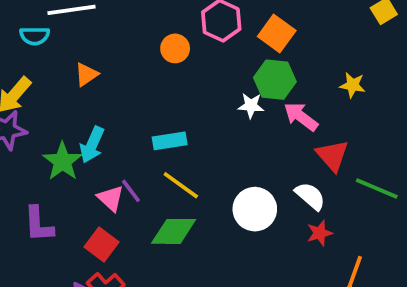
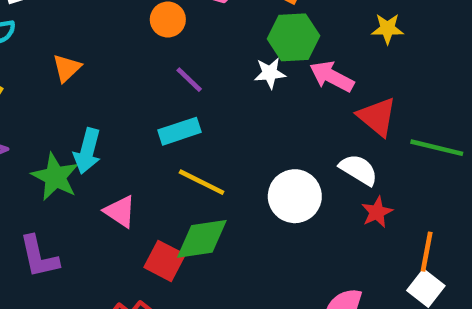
purple line: (131, 191) -> (189, 80), moved
red square: (101, 244) -> (165, 261), moved

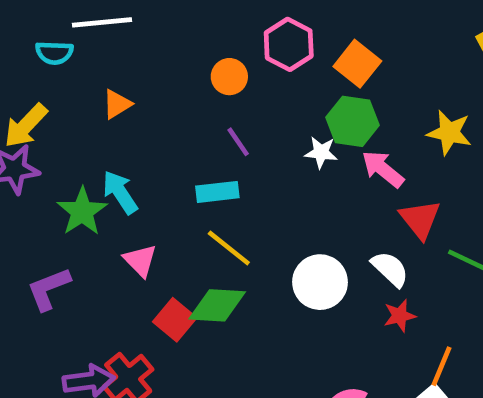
yellow star: (387, 29) -> (449, 133), size x1.4
cyan arrow: (87, 151) -> (120, 192), turned 120
purple L-shape: (39, 257) -> (49, 289), turned 69

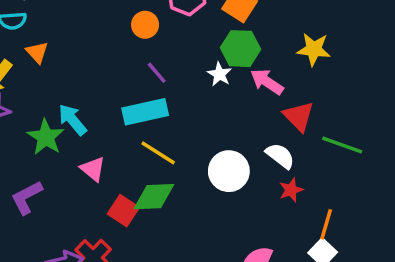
orange triangle: (117, 104) -> (37, 52), moved, turned -35
white star: (321, 152) -> (219, 74), turned 30
cyan rectangle: (217, 192) -> (145, 112), size x1.4

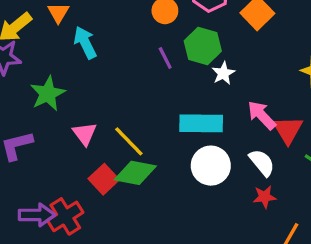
green hexagon: (241, 49) -> (203, 46), moved
pink arrow: (267, 82) -> (262, 115), moved
cyan rectangle: (145, 112) -> (201, 123), moved
cyan arrow: (72, 120) -> (85, 43), moved
yellow line: (158, 153) -> (129, 141), moved

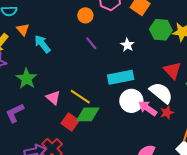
green hexagon: (203, 46) -> (161, 30), moved
pink arrow: (262, 115) -> (148, 108), moved
white semicircle: (262, 163) -> (161, 93), size x1.4

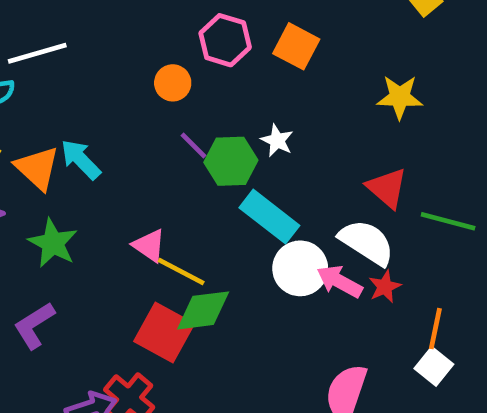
orange triangle: (23, 30) -> (37, 168), moved, size x1.5
green hexagon: (161, 30) -> (231, 161), moved
cyan rectangle: (121, 77) -> (269, 217), turned 55
pink triangle: (53, 98) -> (149, 246), moved
red square: (70, 122) -> (164, 332), size x1.4

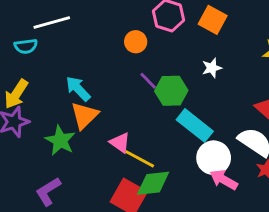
white star: (277, 140) -> (212, 68), moved, turned 30
orange triangle: (37, 168) -> (84, 115), moved, turned 32
pink arrow: (340, 281) -> (224, 180), moved

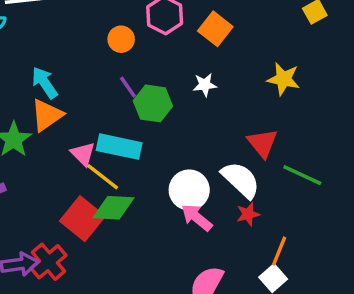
cyan rectangle: (195, 125) -> (119, 147), moved, turned -36

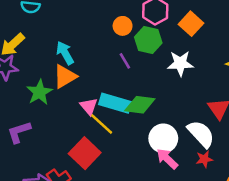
white star: (205, 85) -> (180, 63), size x1.5
green hexagon: (153, 103) -> (148, 40), moved
green diamond: (114, 208) -> (140, 105), moved

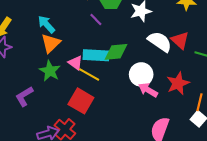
green star: (39, 92) -> (50, 71), moved
white semicircle: (201, 134) -> (160, 42), moved
red star: (204, 159) -> (178, 83), size x1.6

